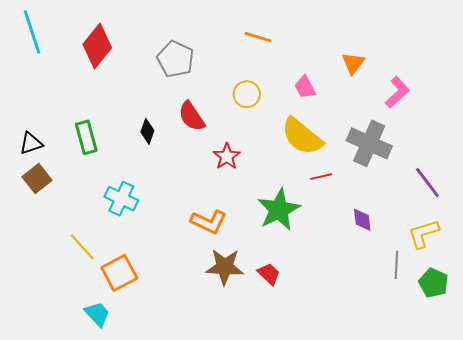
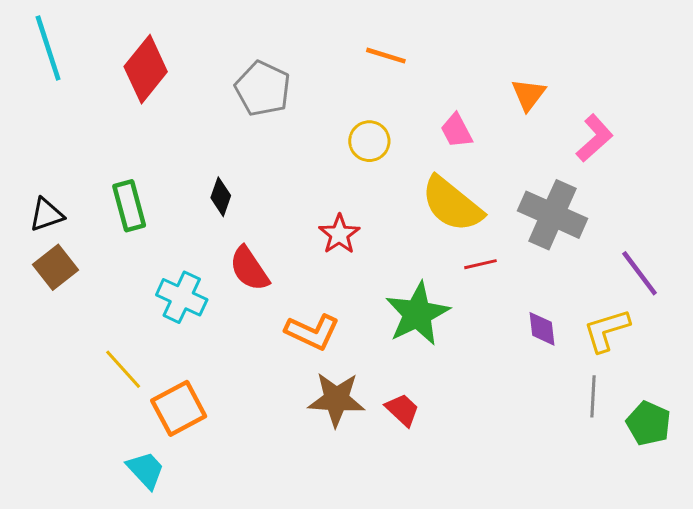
red semicircle: (192, 116) -> (249, 269), moved
yellow L-shape: (423, 234) -> (607, 330), moved

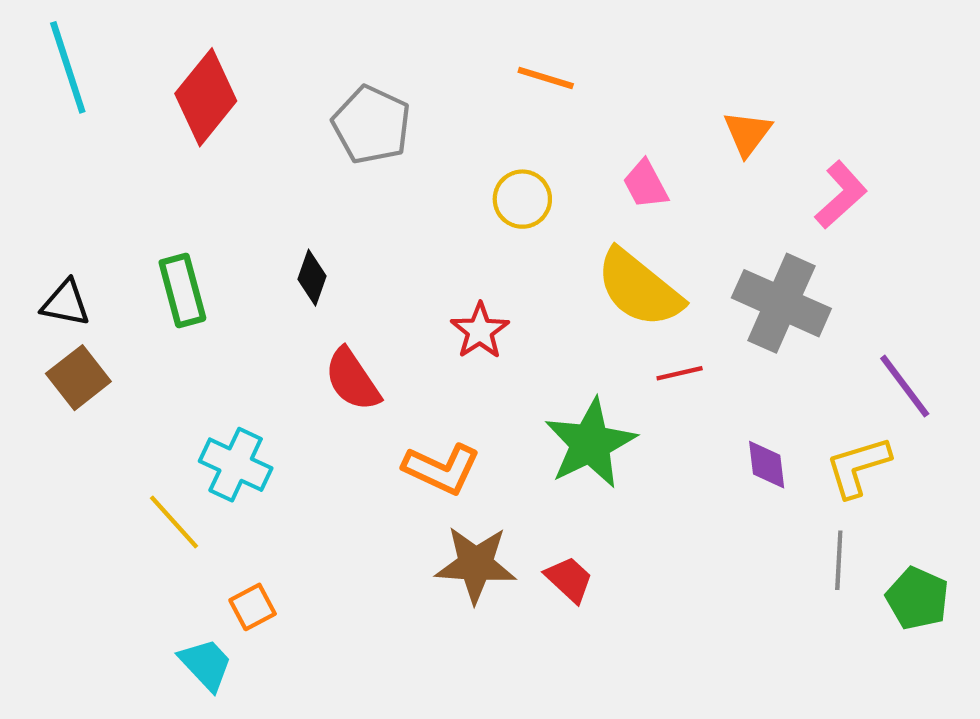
black triangle: (47, 215) -> (66, 303), turned 30
cyan cross: (182, 297) -> (236, 465), moved
orange square: (179, 408) -> (253, 607), moved, size x0.6

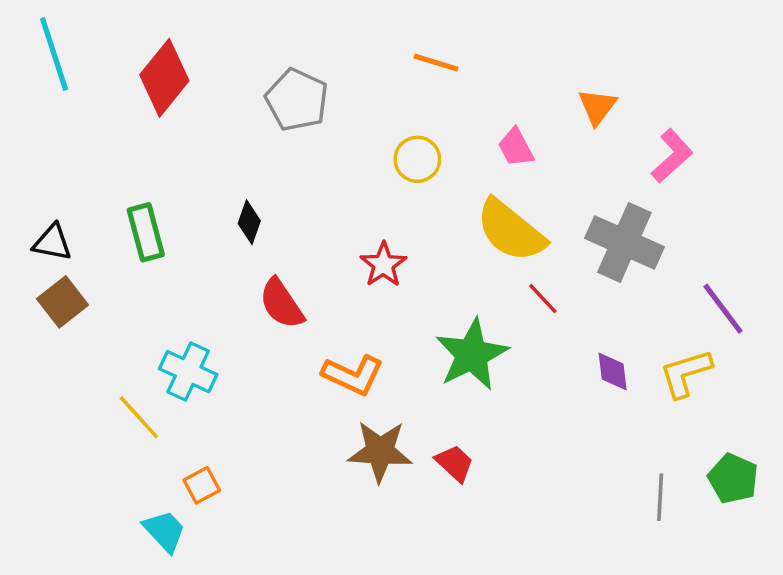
red line: (680, 373) -> (543, 299), turned 60
gray line: (839, 560) -> (660, 497), moved

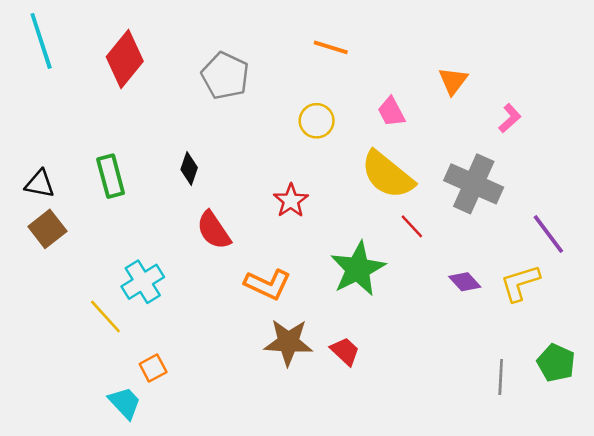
pink L-shape: (672, 156) -> (510, 118), size x0.7
cyan cross: (188, 372) -> (143, 282), turned 33
purple diamond: (613, 372) -> (465, 282), turned -36

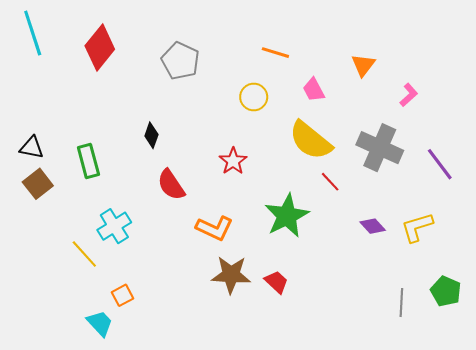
orange line: (331, 47) -> (275, 53), moved
green rectangle: (111, 176) -> (88, 161), moved
purple line: (548, 234) -> (440, 164), moved

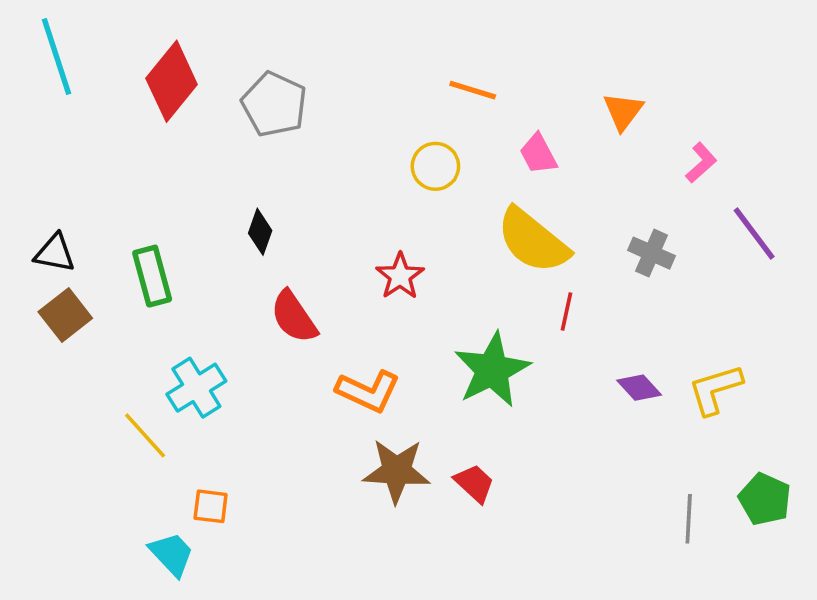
gray pentagon: (180, 61) -> (274, 104), moved
gray cross: (380, 148) -> (652, 253), size x0.6
purple line: (440, 164) -> (754, 234), moved
red line: (330, 182) -> (566, 311), turned 55
orange square: (123, 295) -> (211, 506), turned 35

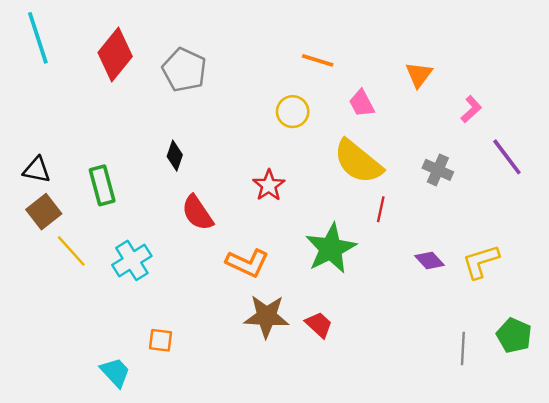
yellow line: (145, 435) -> (71, 251), moved
orange square: (211, 506) -> (160, 340), moved

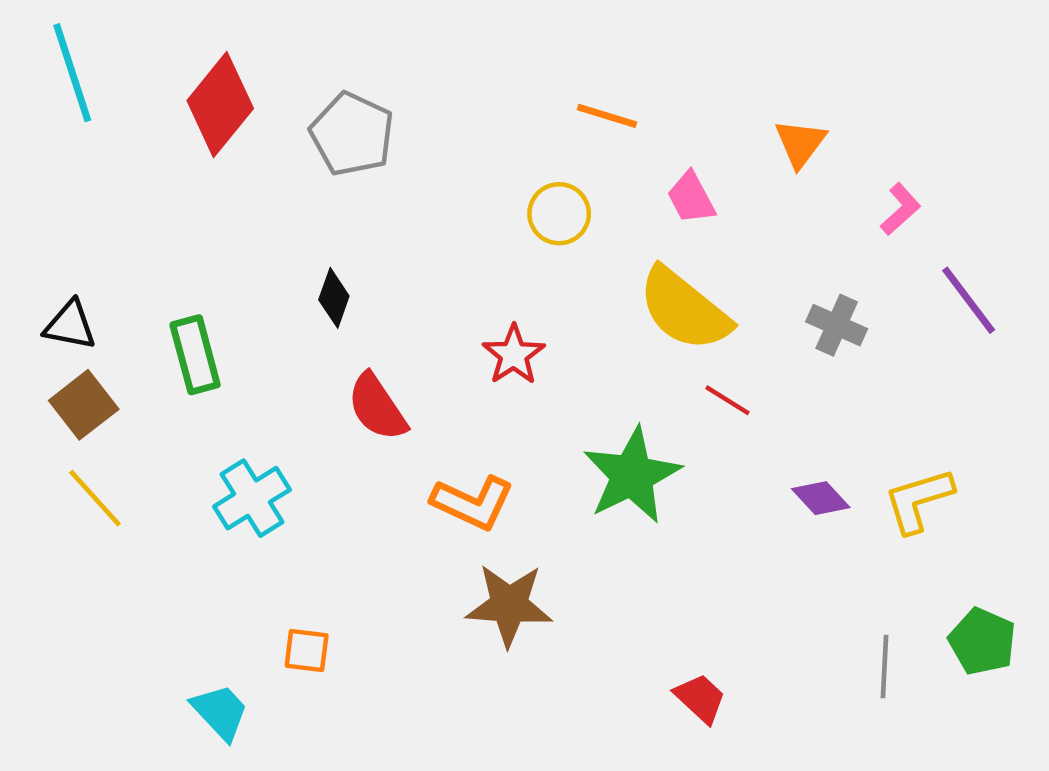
red line: (381, 209) -> (727, 400), turned -70
yellow line: (71, 251) -> (95, 498), moved
red trapezoid: (319, 325) -> (700, 698), moved

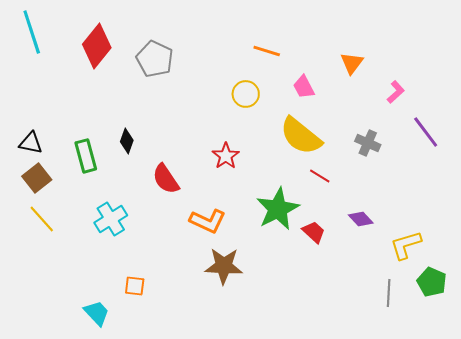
black diamond: (334, 298) -> (127, 141), moved
yellow L-shape: (919, 500) -> (406, 245), moved
red trapezoid: (700, 698) -> (314, 232), moved

